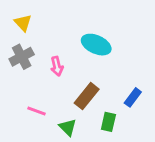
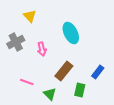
yellow triangle: (23, 23) -> (30, 16), moved
cyan ellipse: (96, 45) -> (71, 33), turned 40

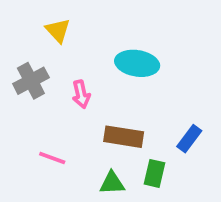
cyan ellipse: (71, 33) -> (137, 63), turned -55
brown rectangle: (64, 71) -> (124, 137), turned 60
green triangle: (50, 94) -> (112, 183), moved, turned -48

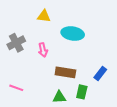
yellow triangle: (58, 31) -> (44, 16), moved, turned -40
pink line: (52, 158) -> (16, 88), moved

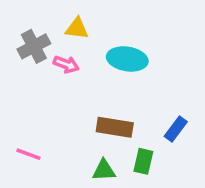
gray cross: (16, 43) -> (34, 46), moved
pink arrow: (43, 50) -> (66, 64), moved, turned -56

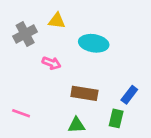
pink arrow: (66, 64) -> (51, 63), moved
green rectangle: (143, 161) -> (116, 118), moved

